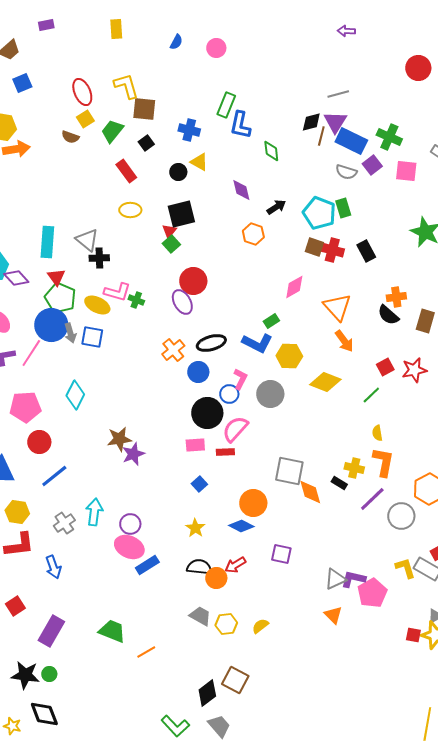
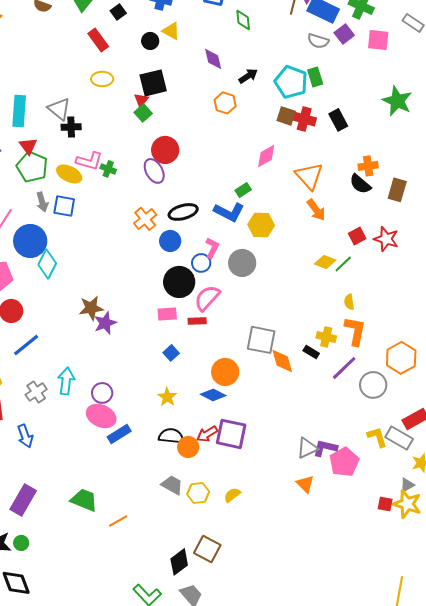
blue circle: (51, 325) -> (30, 241), moved
red star: (414, 370) -> (386, 239), turned 30
yellow diamond: (325, 382) -> (325, 262), moved, size x0.7
purple square: (281, 554) -> (231, 434), moved, size x1.5

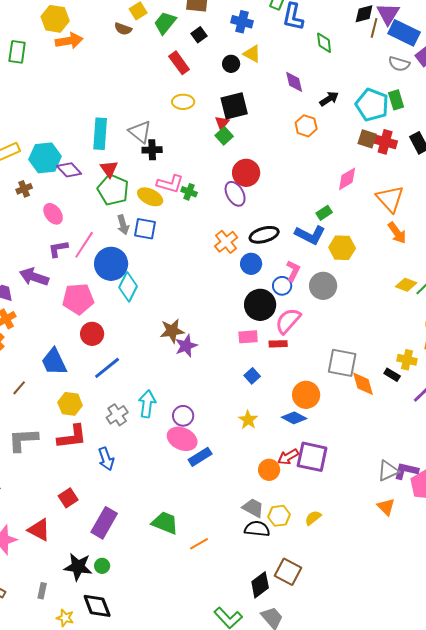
black semicircle: (171, 436) -> (257, 529), moved

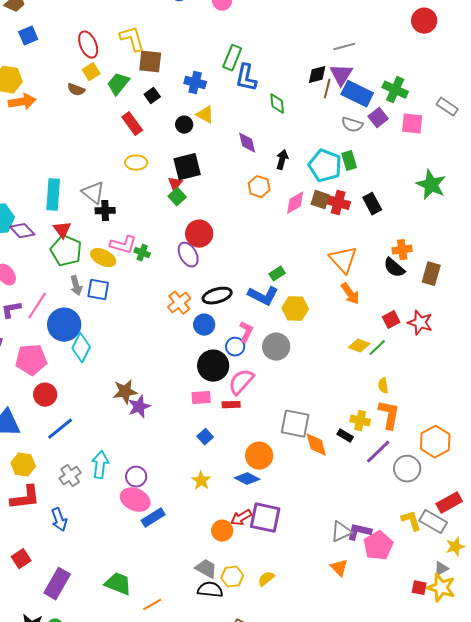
black arrow: (329, 99) -> (282, 160), turned -42
pink diamond: (347, 179) -> (295, 203), moved

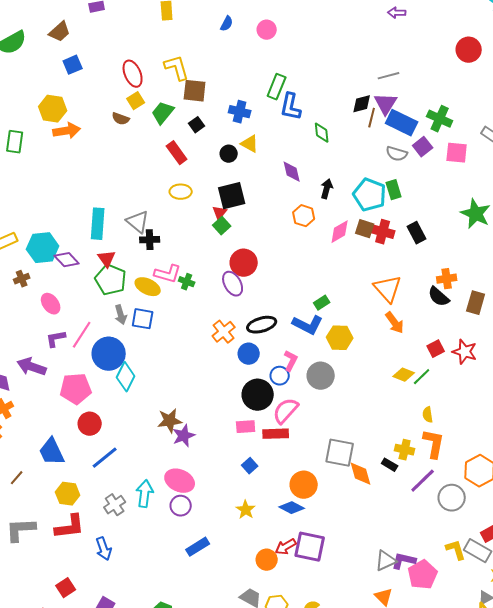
red rectangle: (231, 405) -> (276, 434), size x1.4
pink ellipse: (135, 500) -> (180, 481), moved

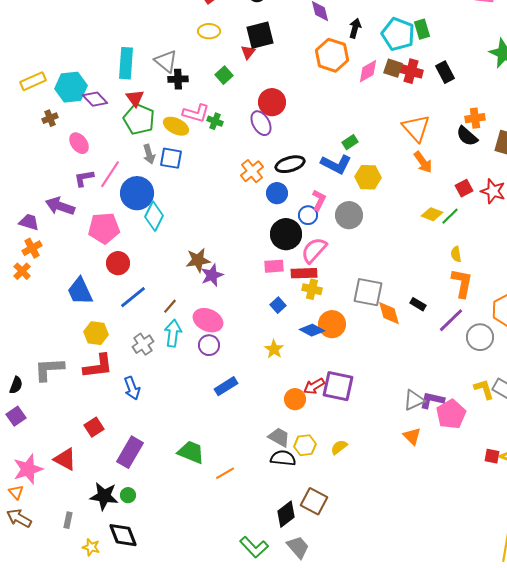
orange hexagon: (304, 216) -> (332, 55), size x1.5
green square: (222, 226) -> (224, 75), moved
yellow cross: (405, 450) -> (312, 289), moved
brown line: (17, 478) -> (170, 306), moved
blue diamond: (292, 508) -> (312, 330), moved

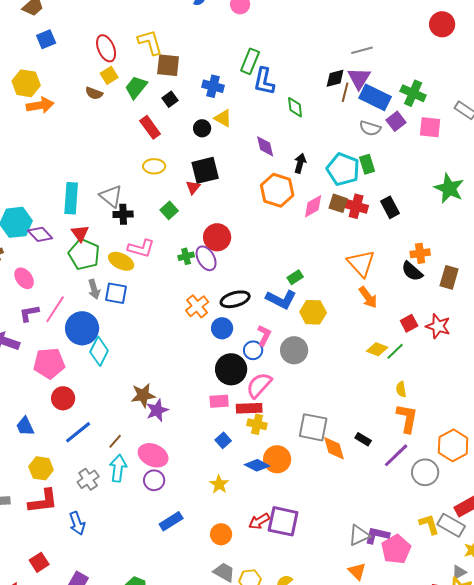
green cross: (215, 121) -> (186, 256), moved, turned -35
blue trapezoid: (80, 291) -> (25, 426), size x0.7
orange circle: (295, 399) -> (221, 534), moved

